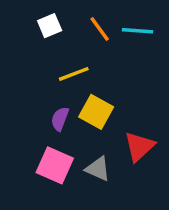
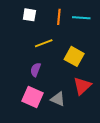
white square: (50, 26) -> (29, 15), turned 32
orange line: (100, 29) -> (59, 17), turned 42
yellow square: (96, 112) -> (74, 56), moved

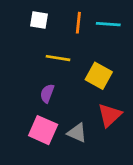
yellow line: (44, 43) -> (58, 58), turned 30

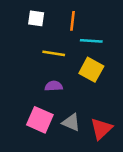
cyan line: (108, 24) -> (91, 41), moved
purple semicircle: (47, 93) -> (54, 86), moved, turned 66
red triangle: (110, 115) -> (101, 129), moved

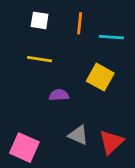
cyan line: (91, 41) -> (111, 37), moved
yellow line: (54, 53) -> (40, 59), moved
pink square: (40, 120) -> (24, 148), moved

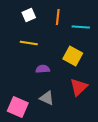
white square: (40, 20) -> (29, 15), turned -32
gray triangle: (78, 135) -> (47, 98), moved
red triangle: (111, 142) -> (79, 87), moved

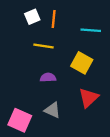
orange line: (58, 17) -> (54, 19), moved
yellow line: (29, 43) -> (43, 46), moved

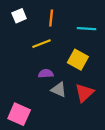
white square: (32, 17) -> (19, 16), moved
yellow line: (43, 46) -> (42, 44), turned -30
gray triangle: (52, 110) -> (59, 90), moved

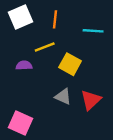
white square: (19, 16) -> (20, 17), size x1.5
yellow square: (78, 60) -> (70, 64), moved
purple semicircle: (46, 74) -> (24, 65), moved

